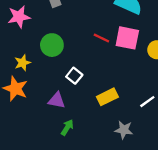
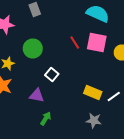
red line: (101, 38) -> (75, 42), turned 32
yellow rectangle: (107, 97) -> (93, 92), moved, turned 48

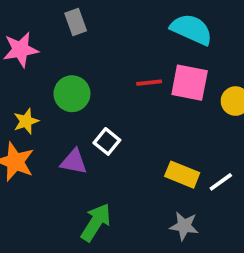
red line: (75, 42) -> (149, 83), turned -64
purple triangle: (37, 96) -> (74, 162), moved
green arrow: (46, 118) -> (96, 222), size x1.5

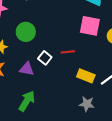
red line: (149, 83) -> (68, 52), moved
green arrow: (96, 222) -> (27, 101), moved

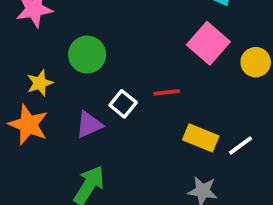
pink square: (90, 26) -> (208, 43), turned 30
purple triangle: (27, 69) -> (89, 125), turned -35

